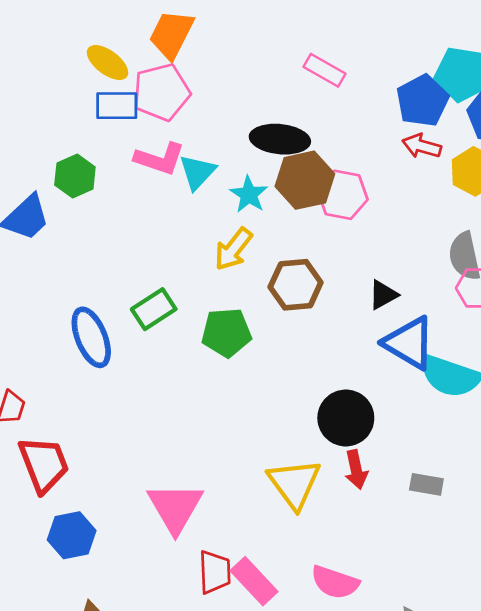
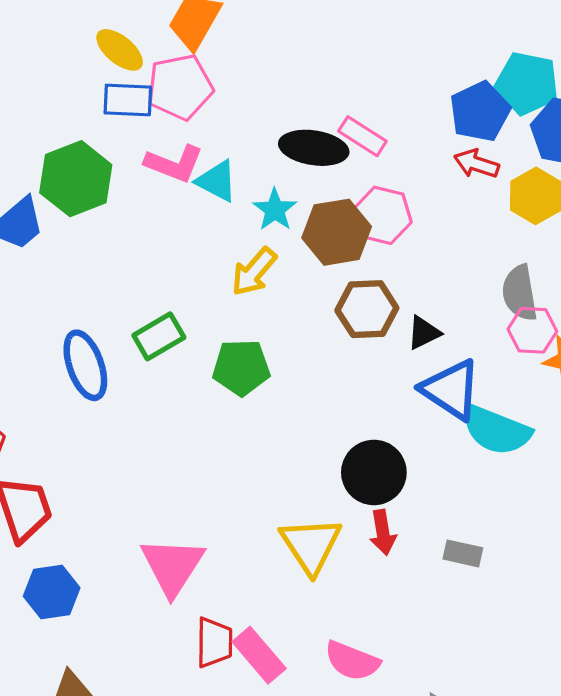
pink rectangle: (324, 70) -> (362, 136), moved
cyan triangle: (197, 172) -> (217, 181), turned -48
green hexagon: (75, 176) -> (76, 179), size x1.5
brown hexagon: (305, 180) -> (337, 232), moved
brown hexagon: (296, 285) -> (367, 309), moved

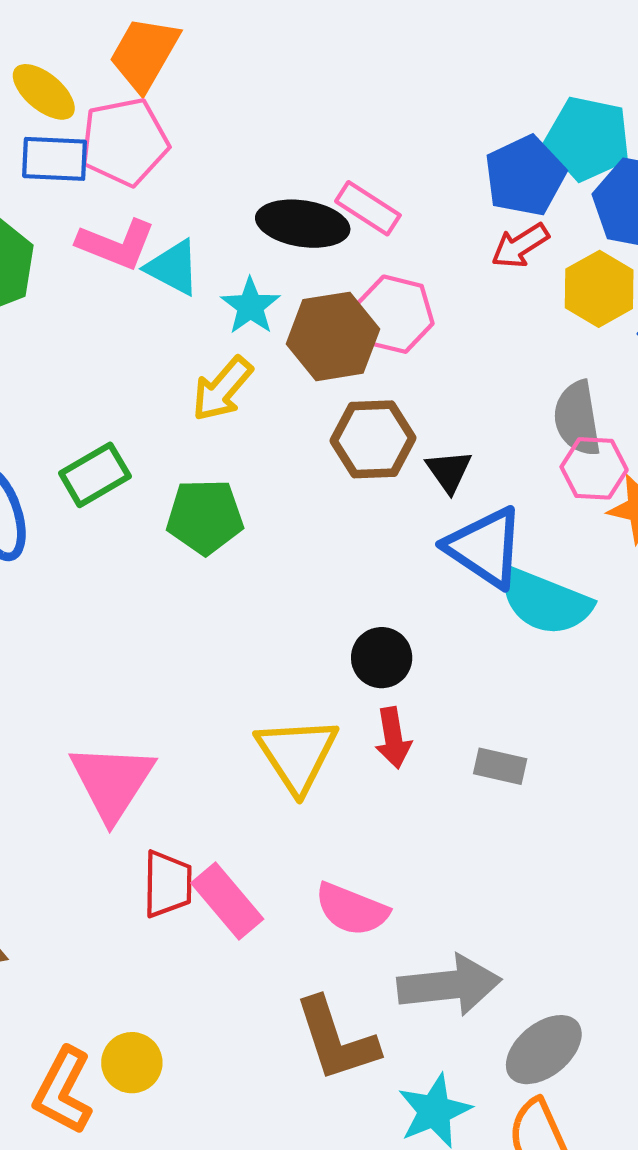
red arrow: (476, 164) -> (520, 246), turned -51
black triangle: (424, 333) -> (449, 471), turned -39
black circle: (374, 472) -> (382, 658), size x0.7

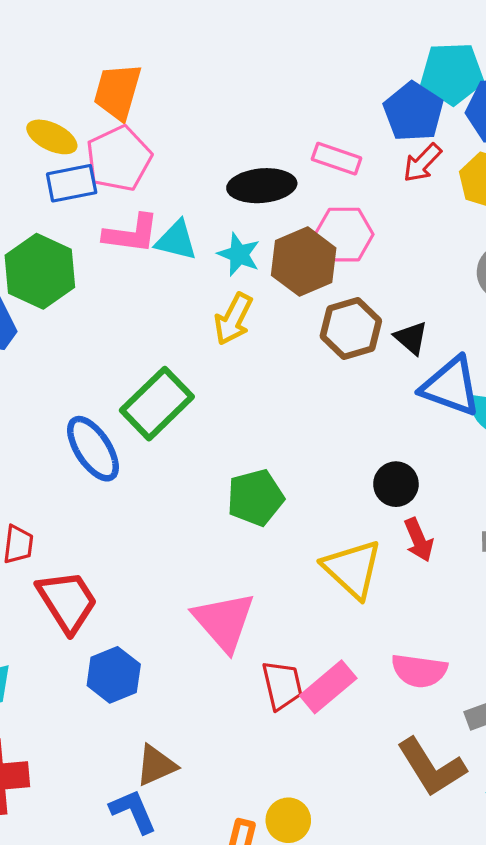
pink rectangle: (368, 208) -> (337, 159), moved
green rectangle: (95, 475) -> (157, 404), size x1.4
green pentagon: (205, 517) -> (255, 498), moved
pink rectangle: (227, 901) -> (328, 687), turned -76

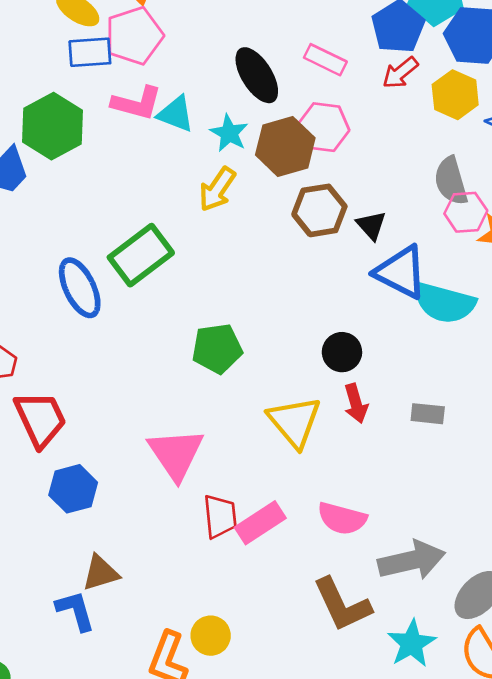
black ellipse: (262, 186) -> (257, 75), turned 56

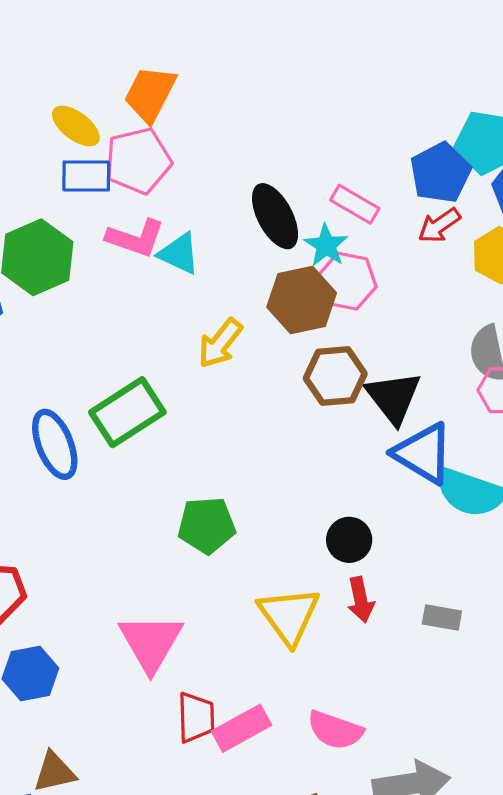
cyan star: (229, 133) -> (326, 245), moved
black triangle: (371, 225) -> (393, 397), size x1.6

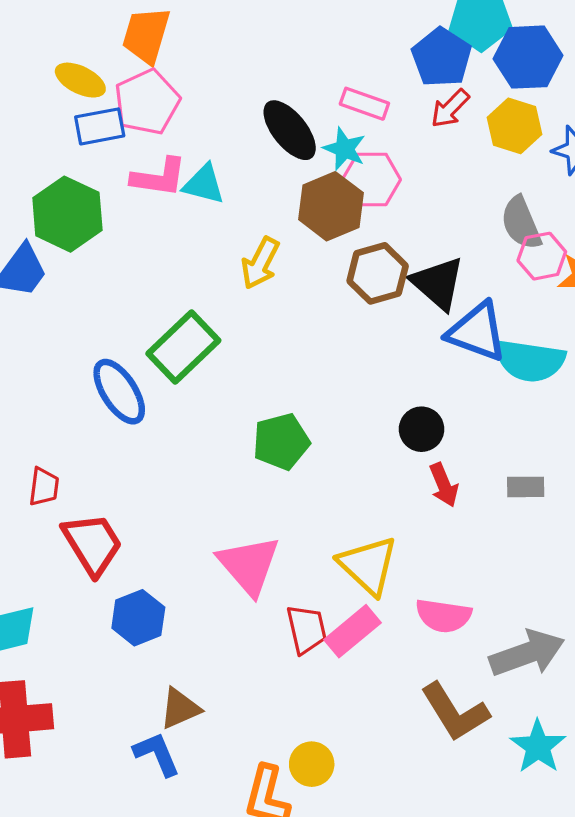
yellow triangle: (289, 616) -> (368, 565), moved

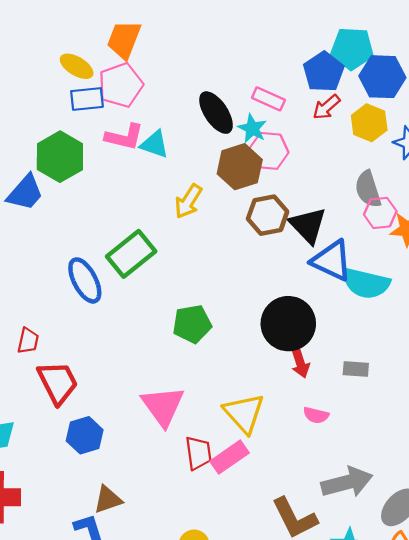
black circle: (422, 429) -> (288, 324), size x1.8
pink semicircle: (443, 616) -> (316, 415), moved, size x0.7

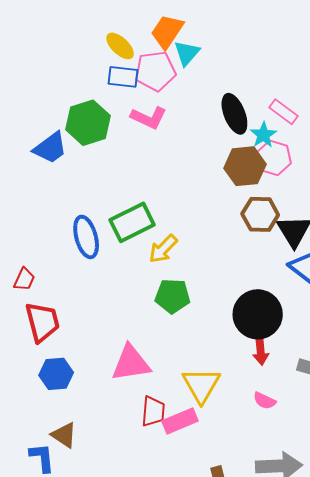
cyan triangle: (155, 144) -> (187, 53), moved, turned 40
yellow arrow: (188, 201) -> (163, 249), moved
pink triangle: (163, 406) -> (131, 363), turned 45
brown triangle: (108, 500) -> (64, 435), turned 40

